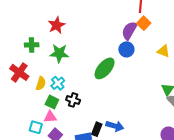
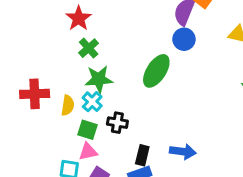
green cross: (32, 45) -> (89, 48), moved, turned -32
green star: (59, 53) -> (99, 79), moved
red cross: (19, 72) -> (35, 94), turned -30
black rectangle: (97, 129) -> (142, 155), moved

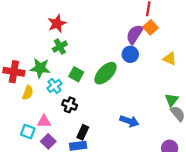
green star: (99, 79) -> (40, 68), moved
yellow semicircle: (68, 105) -> (28, 93), moved
green square: (87, 130) -> (76, 74), moved
blue arrow: (183, 152) -> (129, 121), moved

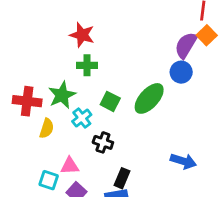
red star: (57, 24) -> (82, 35), turned -30
green cross: (60, 47) -> (87, 65), turned 32
green star: (40, 68) -> (62, 95), turned -30

